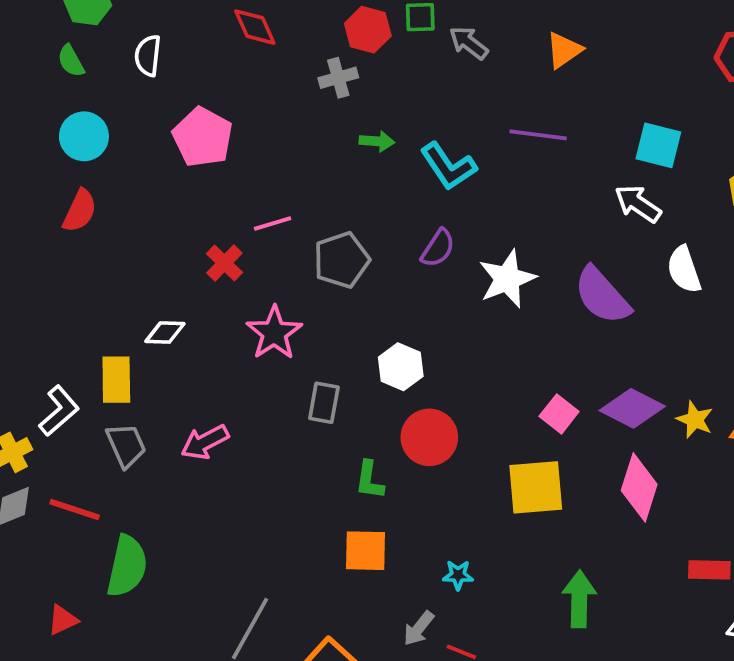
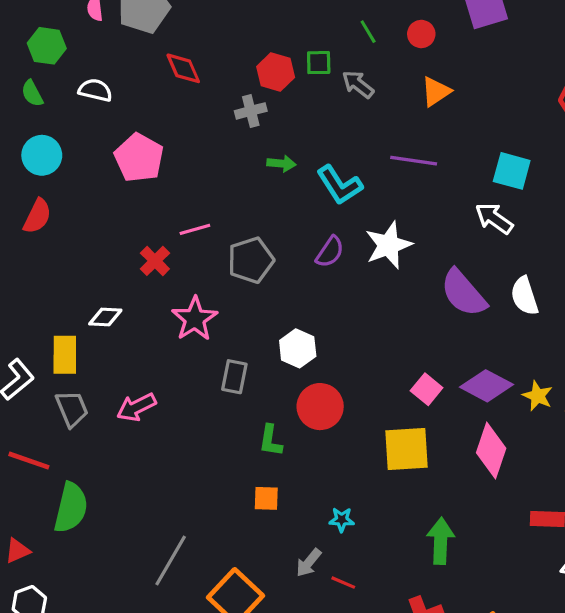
white semicircle: (148, 56) -> (95, 90), turned 96
white semicircle: (684, 270) -> (524, 296), moved
white star: (507, 279) -> (388, 245), moved
orange square: (365, 551) -> (266, 498), size x0.7

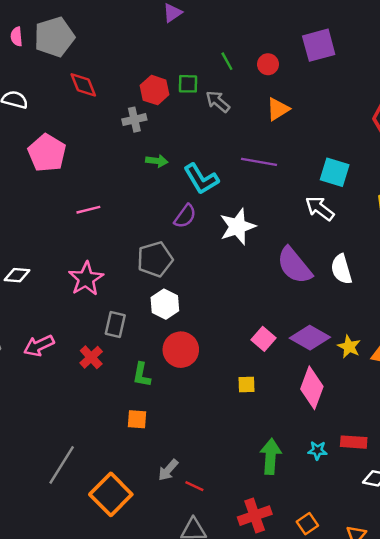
purple semicircle: (330, 252) -> (185, 216), moved
gray pentagon: (251, 260) -> (155, 259), moved
red cross: (155, 261) -> (91, 357), moved
yellow square: (406, 449) -> (247, 385), size x0.5
cyan star: (342, 520) -> (317, 450), moved

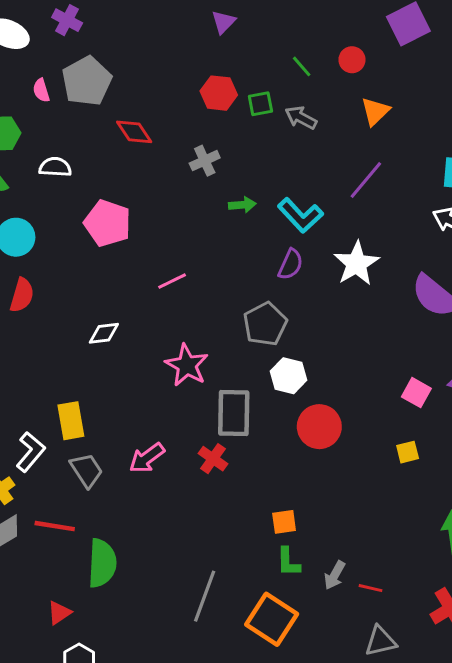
red hexagon: (155, 90) -> (219, 93), moved
purple line: (259, 162) -> (366, 180), turned -48
white diamond: (17, 275) -> (104, 333), moved
gray rectangle: (115, 324) -> (234, 413), size x1.5
green L-shape: (142, 375) -> (288, 562), moved

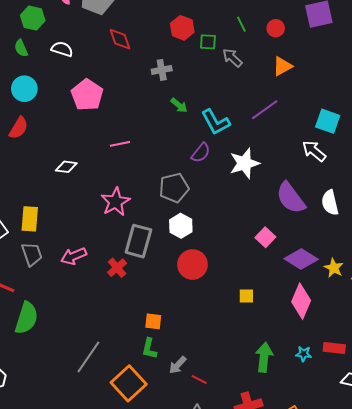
green arrow: (242, 205) -> (179, 105), turned 30
pink square: (416, 393) -> (265, 237), moved

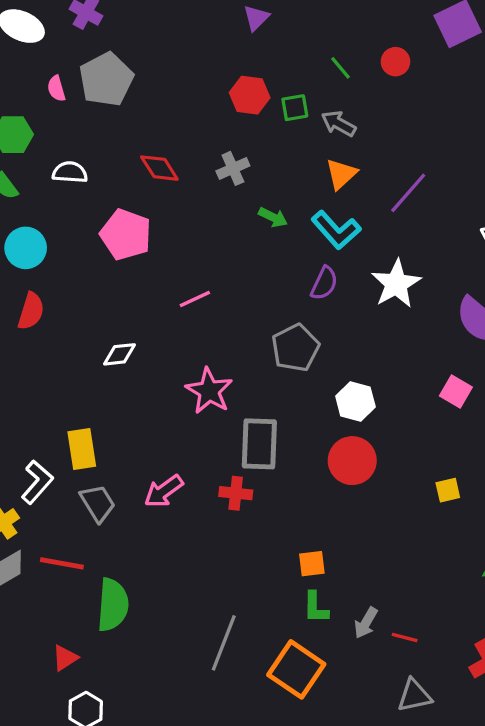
red diamond: (120, 39) -> (159, 168), moved
orange triangle: (282, 66) -> (341, 174), moved
white hexagon: (181, 226) -> (355, 402), moved
red cross: (117, 268) -> (236, 493), turned -30

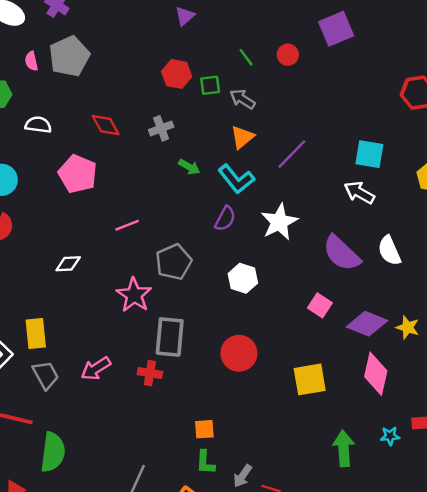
gray pentagon: (295, 348) -> (174, 262), moved
white hexagon: (355, 402) -> (243, 278), moved
yellow square: (448, 490) -> (310, 379), size x1.8

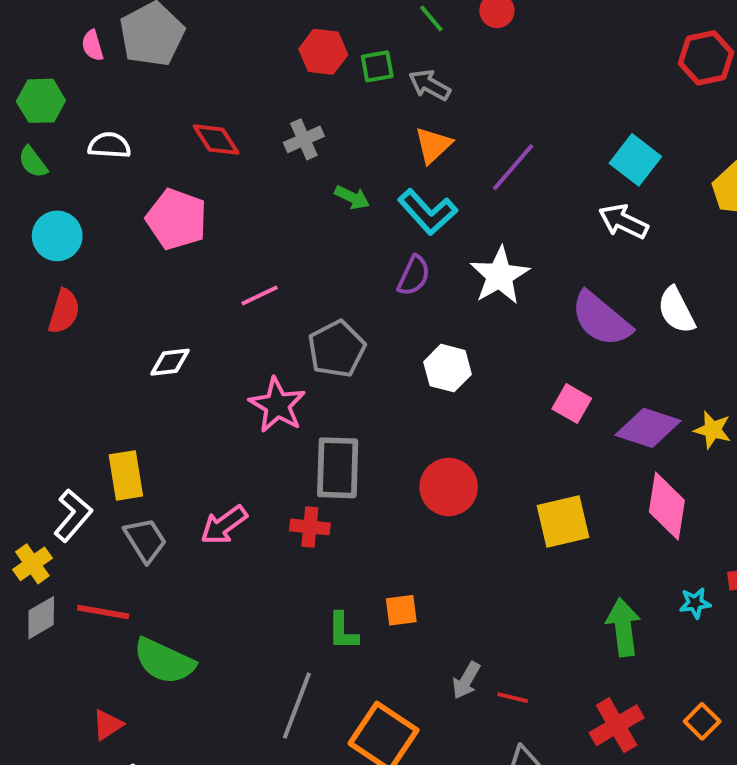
cyan square: (369, 154) -> (635, 160), turned 32
green semicircle: (53, 452) -> (164, 661), turned 111
green L-shape: (205, 462) -> (343, 631), moved

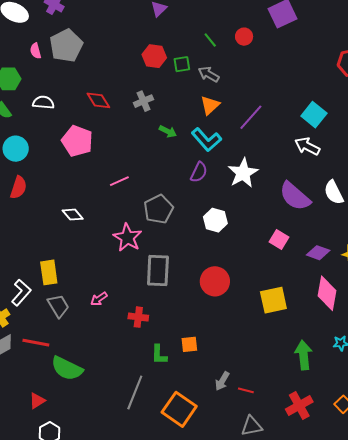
white diamond: (170, 362) -> (73, 215), turned 55
purple diamond: (648, 428) -> (318, 253), size x0.7
pink arrow: (224, 525) -> (99, 299), size x0.7
red cross: (310, 527) -> (138, 317), moved

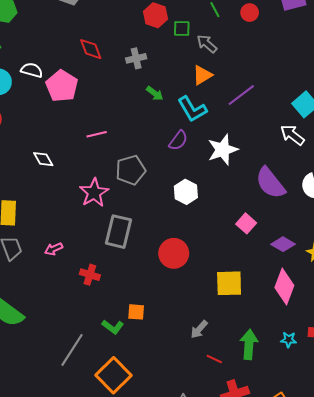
white semicircle: (43, 102) -> (32, 70), moved
green L-shape: (159, 355) -> (113, 327), moved, turned -65
gray arrow: (222, 381) -> (199, 329), moved
red line: (246, 390) -> (214, 359), moved

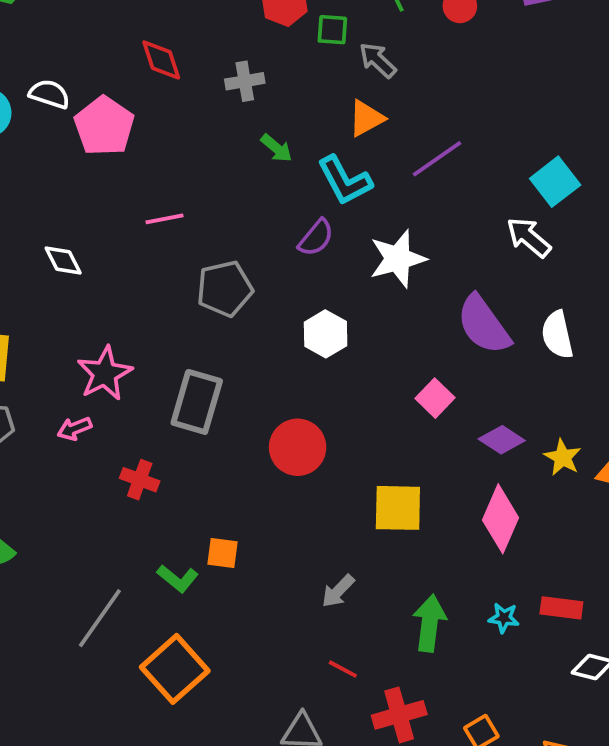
pink star: (94, 193) -> (105, 374), moved
red line: (214, 359) -> (343, 669), moved

